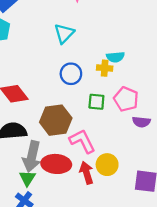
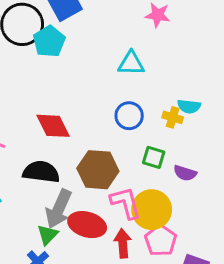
cyan triangle: (64, 33) -> (131, 63), turned 35
pink pentagon: (126, 99) -> (161, 240), moved
purple semicircle: (141, 122) -> (185, 173), moved
yellow circle: (107, 165) -> (152, 210), moved, size x1.4

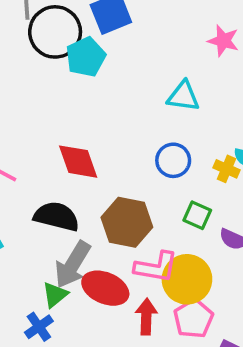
pink L-shape: (126, 203) -> (156, 267), turned 108

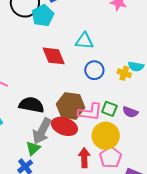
cyan triangle: (183, 96) -> (84, 41), moved
red diamond: (78, 162) -> (54, 56), moved
green square: (197, 215) -> (109, 109), moved
pink L-shape: (156, 267) -> (90, 112), moved
red ellipse: (105, 288) -> (64, 126), moved

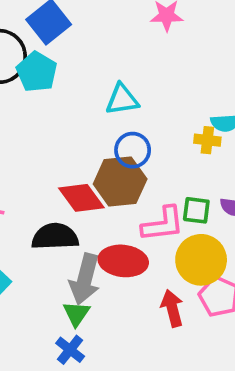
red diamond: (54, 56) -> (81, 198), moved
blue circle: (94, 70) -> (133, 150), moved
brown hexagon: (71, 106) -> (120, 182), moved

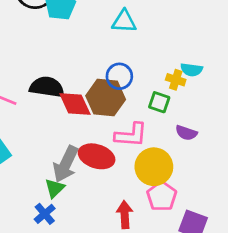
cyan triangle: (122, 100) -> (124, 21), moved
green square: (196, 210) -> (159, 102), moved
black semicircle: (55, 237) -> (47, 87), moved
red arrow: (172, 308) -> (125, 215), moved

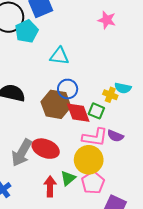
cyan triangle: (124, 21) -> (59, 56), moved
red diamond: (75, 104) -> (78, 113), moved
pink L-shape: (131, 135) -> (95, 137), moved
green triangle: (55, 188) -> (68, 178), moved
red arrow: (125, 215) -> (50, 186), moved

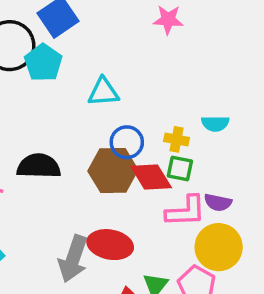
yellow cross: (110, 95) -> (176, 139), moved
yellow circle: (89, 160) -> (219, 247), moved

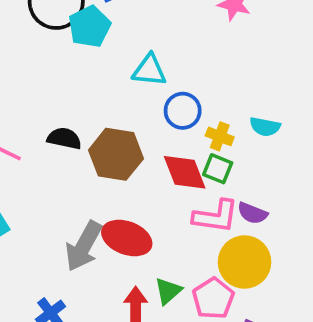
blue circle: (127, 142) -> (183, 111), moved
black semicircle: (39, 166) -> (64, 138), size x0.7
brown hexagon: (113, 171) -> (116, 154), moved

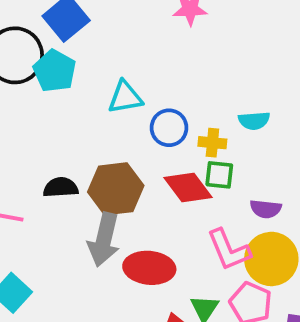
pink L-shape: (216, 216) -> (229, 250), moved, turned 75
gray arrow: (84, 246) -> (104, 240), moved

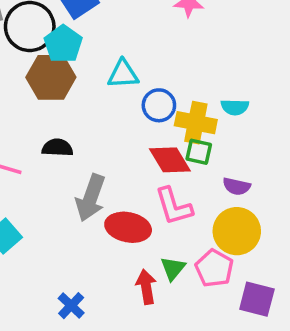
yellow cross: (212, 143) -> (196, 123), size x1.6
brown hexagon: (116, 189) -> (51, 77), moved
pink L-shape: (229, 250) -> (174, 206), moved

